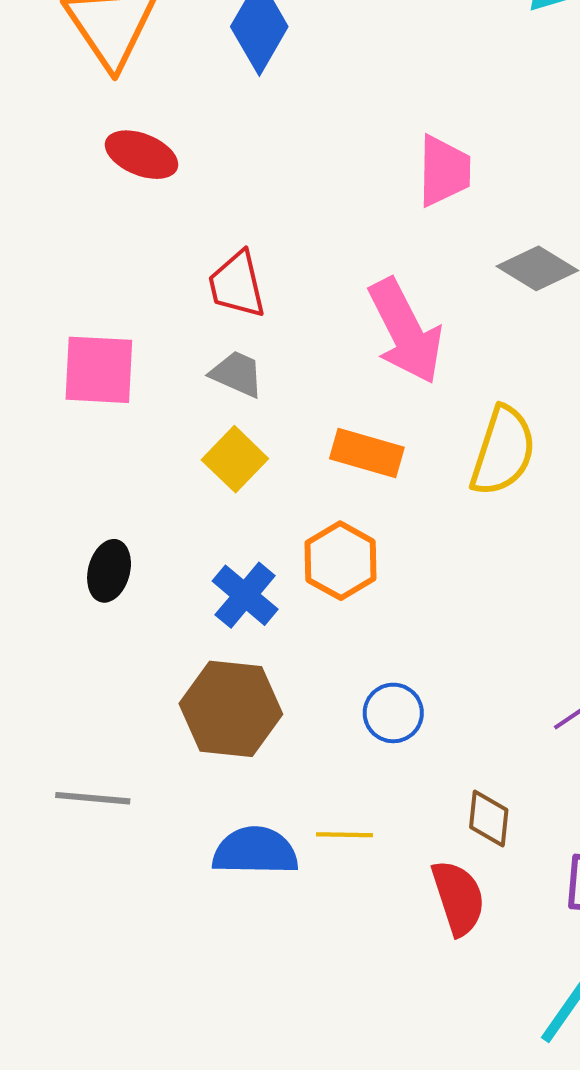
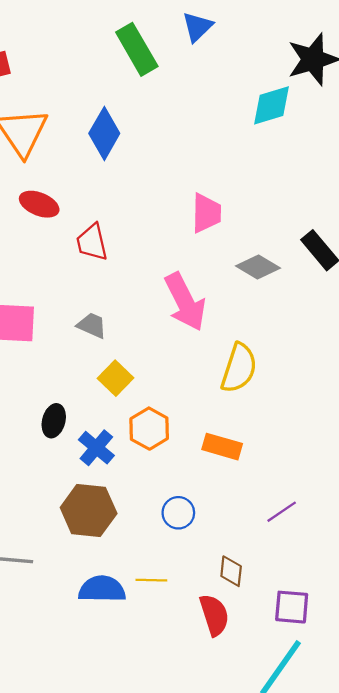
red trapezoid: (237, 285) -> (92, 242), moved
orange rectangle: (367, 453) -> (222, 447), moved
yellow square: (235, 459) -> (115, 378), moved
black ellipse: (109, 571) -> (54, 421), moved

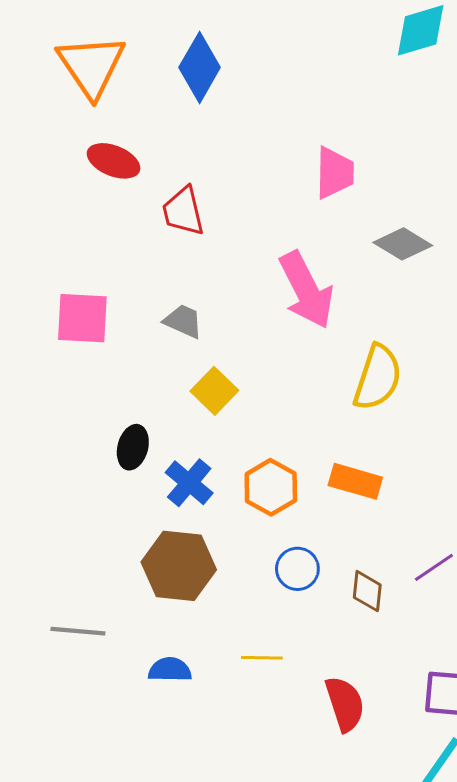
orange hexagon: (149, 429) -> (271, 487), moved
brown diamond: (231, 571) -> (367, 591), moved
blue semicircle: (102, 589) -> (170, 670), moved, size x0.7

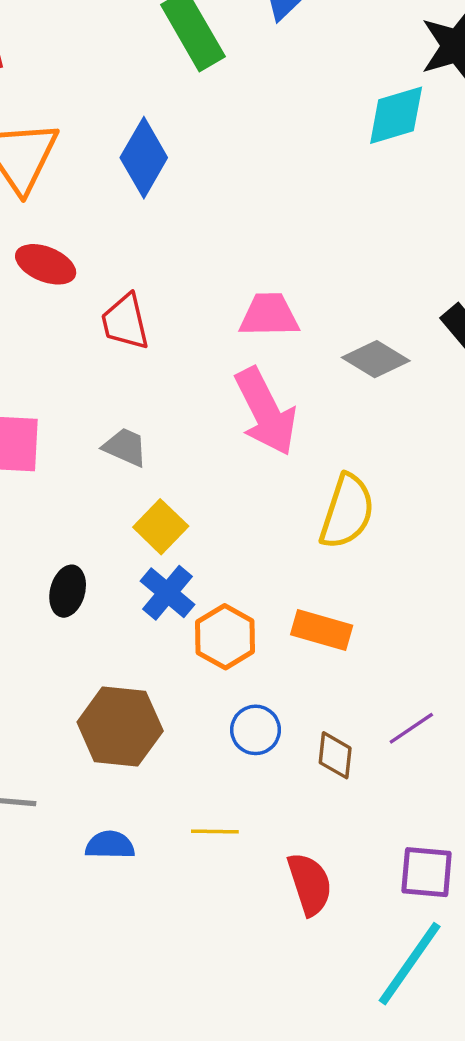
pink trapezoid: (335, 173) -> (269, 315), moved, turned -92
blue cross: (189, 483) -> (168, 593), moved

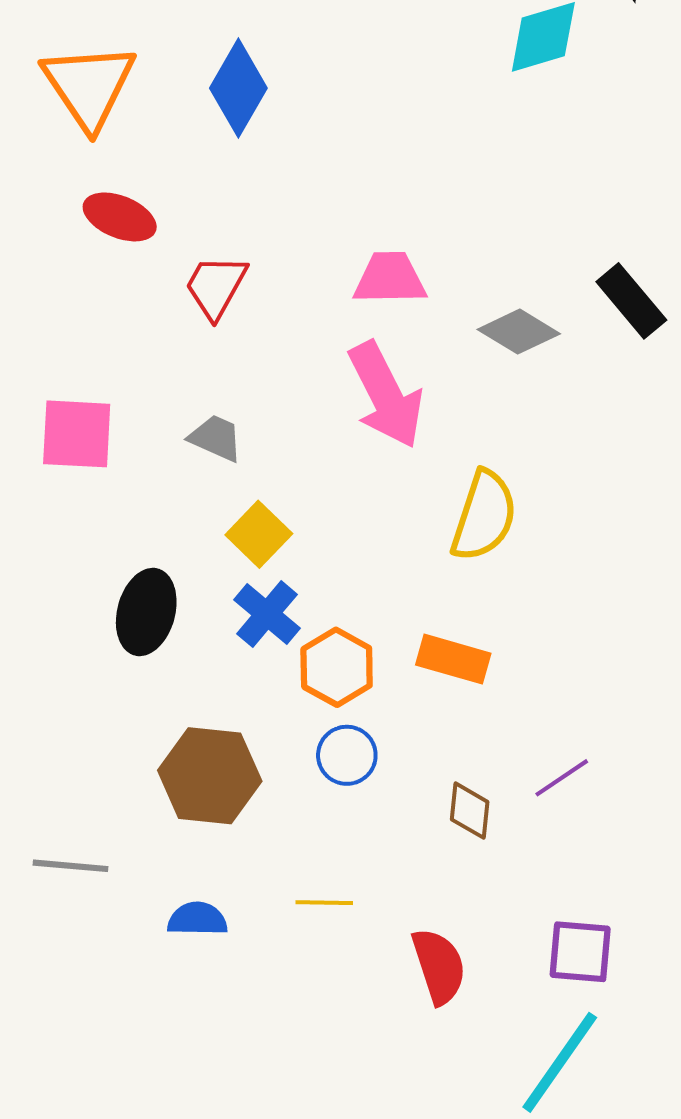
red trapezoid: (125, 322) -> (216, 287), turned 42
black ellipse: (68, 591) -> (146, 612), size x1.4
blue circle: (256, 730) -> (347, 755), moved

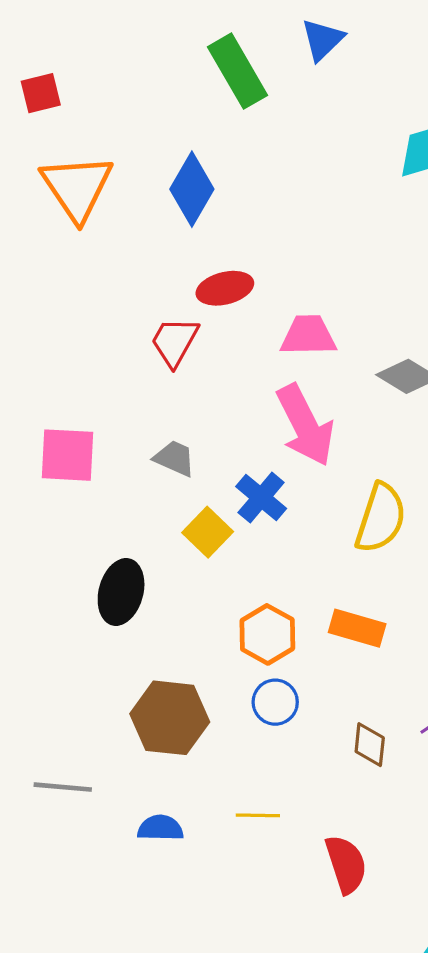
red ellipse: (120, 217) -> (225, 288), moved, turned -36
blue cross: (267, 614) -> (261, 498), moved

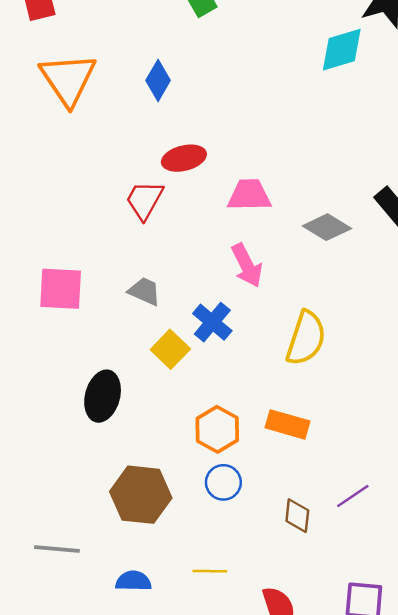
blue diamond: (192, 189) -> (158, 80), size x0.7
pink arrow: (305, 425) -> (247, 265), size x0.7

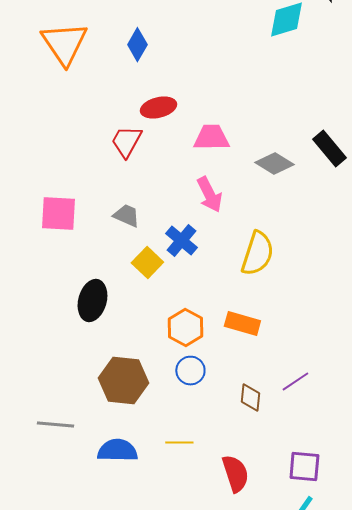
blue semicircle: (133, 581) -> (117, 450), size x1.4

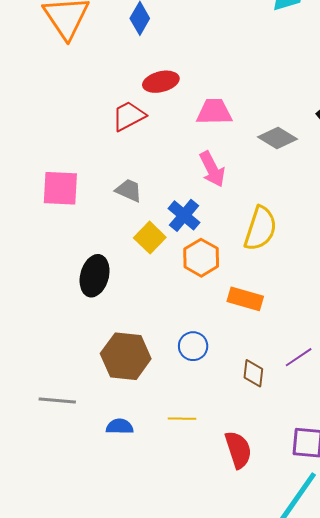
red trapezoid: (126, 142) -> (129, 116), turned 33
orange hexagon: (185, 328) -> (201, 258), moved
blue semicircle: (117, 450) -> (120, 427), size x0.7

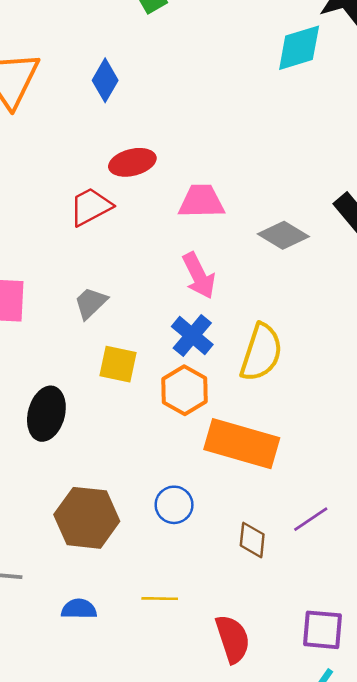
gray trapezoid: (129, 190) -> (91, 303), turned -68
blue cross: (184, 215) -> (192, 336), moved
yellow square: (150, 238) -> (118, 364), turned -32
orange rectangle: (245, 299) -> (242, 444), size x1.6

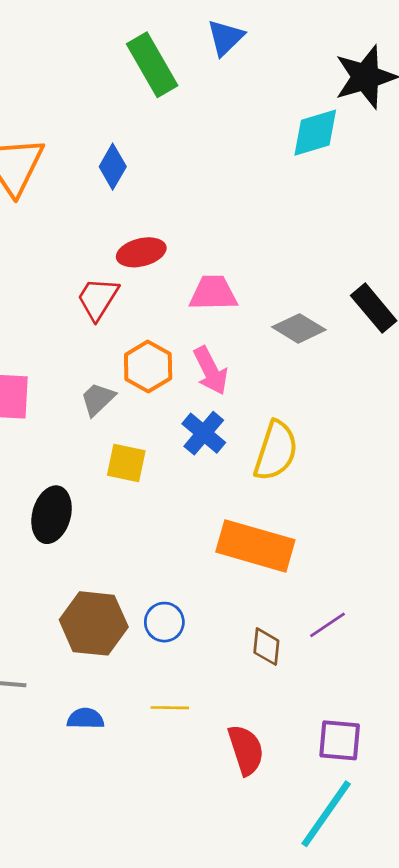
red trapezoid: (91, 207) -> (98, 299), turned -30
orange hexagon: (184, 390) -> (148, 367), moved
blue circle: (174, 505) -> (164, 622), moved

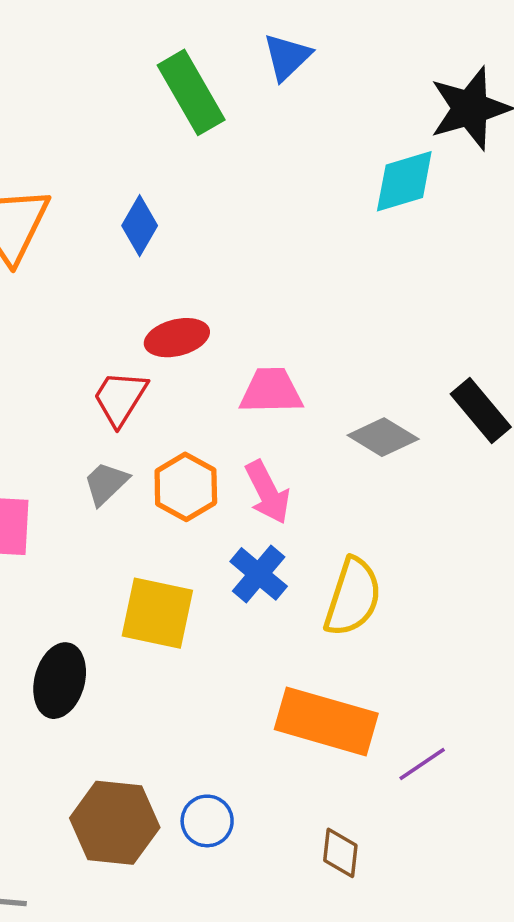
gray trapezoid: (98, 399) -> (106, 483), moved
yellow square: (126, 463) -> (157, 613), size x1.4
purple line: (327, 625) -> (422, 764), moved

